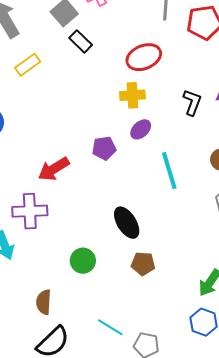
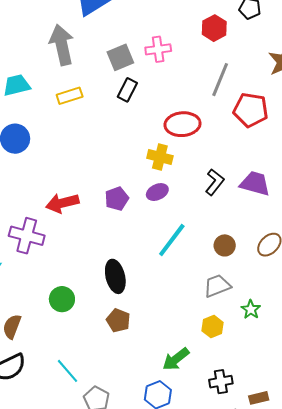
black rectangle: (81, 41) -> (127, 90), turned 55
purple pentagon: (104, 148) -> (117, 199), turned -30
cyan line: (169, 171) -> (172, 240), turned 36

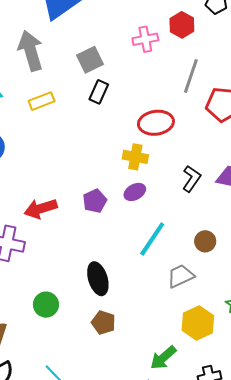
pink cross: (158, 49) -> (145, 39), moved
gray trapezoid: (217, 286) -> (181, 276), moved
yellow hexagon: (213, 327) -> (198, 323), size x1.5

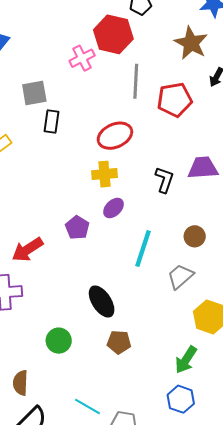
red hexagon: (182, 25) -> (113, 34), size x1.5
gray square: (90, 60) -> (34, 93), turned 32

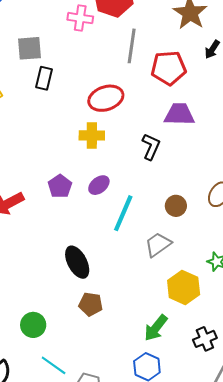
pink cross: (82, 58) -> (80, 18), turned 30
purple trapezoid: (203, 168) -> (179, 114), moved
purple ellipse: (114, 208) -> (99, 185), moved
green circle: (59, 341) -> (33, 325), moved

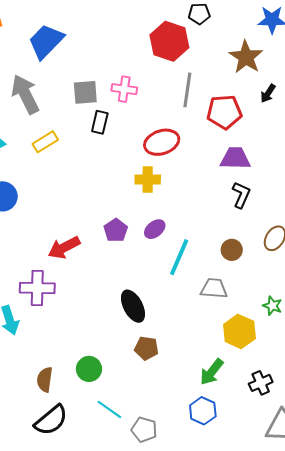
pink cross: (80, 18) -> (124, 89), moved
black L-shape: (151, 147) -> (241, 195), moved
gray trapezoid: (158, 244) -> (214, 288), turned 40

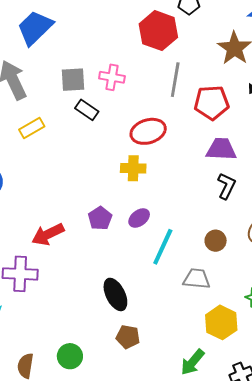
black rectangle: (100, 122) -> (87, 110), turned -70

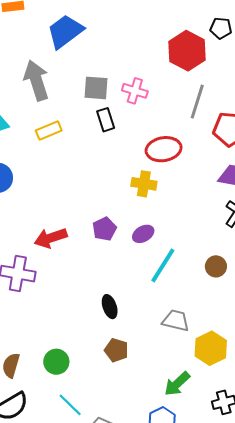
black rectangle: (87, 110) -> (106, 120), turned 30
gray trapezoid: (197, 279) -> (176, 321), moved
black ellipse: (115, 294) -> (110, 307), size x0.7

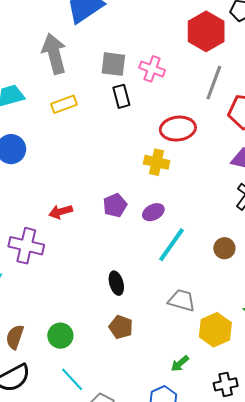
red arrow: (51, 238) -> (61, 212), size x0.7
green arrow: (177, 384) -> (180, 364), size x0.7

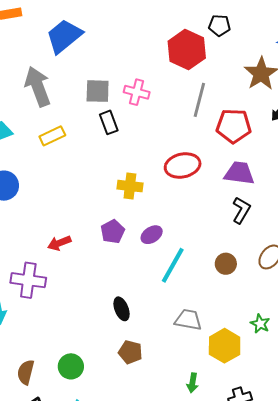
red ellipse: (178, 129) -> (183, 165), moved
yellow cross: (157, 162) -> (130, 186), moved
green arrow: (180, 364) -> (192, 383), turned -36

